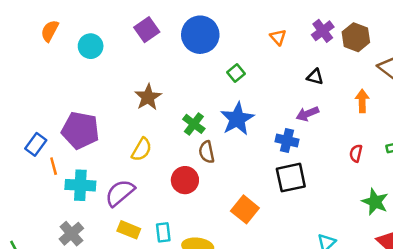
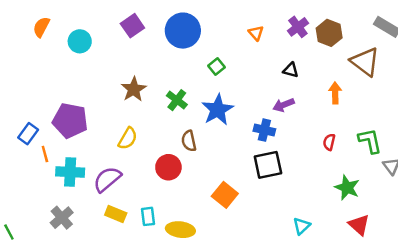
green cross: (194, 124) -> (177, 100), moved

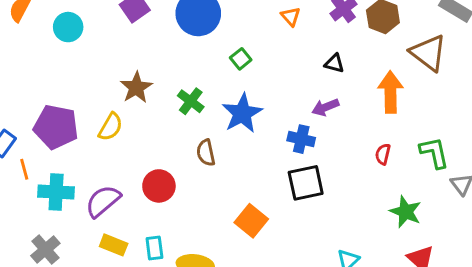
orange arrow: (335, 93) -> (390, 92), size x1.5
yellow semicircle: (128, 138) -> (111, 127), moved
red circle: (168, 167) -> (159, 186), moved

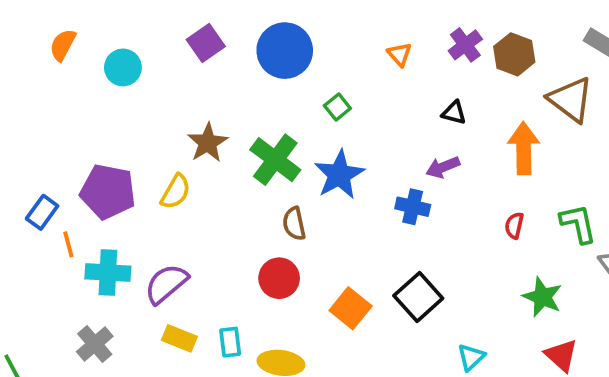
green cross: (191, 101) -> (275, 160), size x1.5
black square: (306, 183) -> (418, 297), moved, turned -30
red circle: (159, 186) -> (279, 278), moved

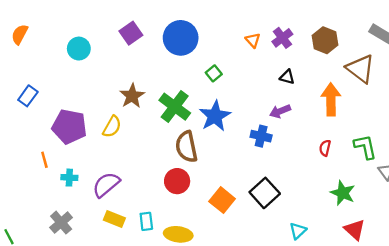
orange semicircle: (63, 45) -> (20, 34), moved
purple cross: (465, 45) -> (282, 38), moved
blue rectangle: (42, 212) -> (28, 96), moved
brown semicircle: (294, 224) -> (187, 147), size x1.5
cyan cross: (108, 273) -> (69, 178), size x0.6

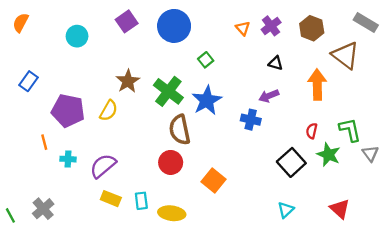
black square: (265, 193) -> (291, 162), moved
green star: (343, 193) -> (329, 155), moved
gray cross: (61, 223) -> (43, 209), moved

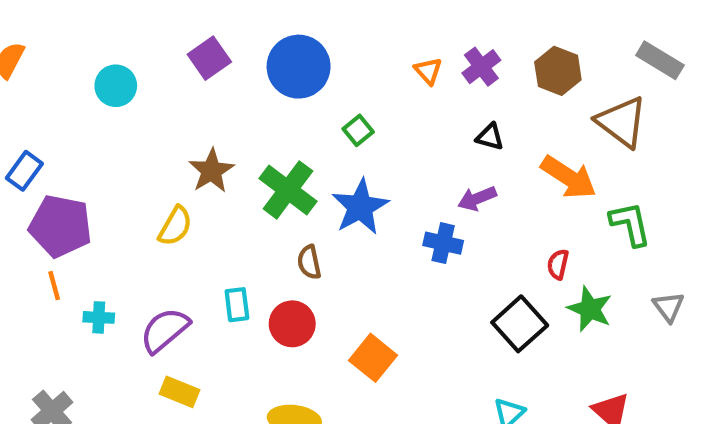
orange arrow: (317, 85) -> (569, 177), turned 124
purple pentagon: (68, 111) -> (60, 226), moved
brown semicircle: (180, 130) -> (309, 262), size x0.6
green L-shape: (350, 130) -> (630, 224), moved
cyan rectangle: (141, 201) -> (237, 305), moved

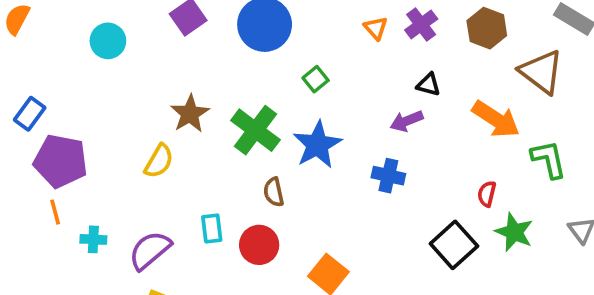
purple arrow: (477, 198) -> (407, 121), moved

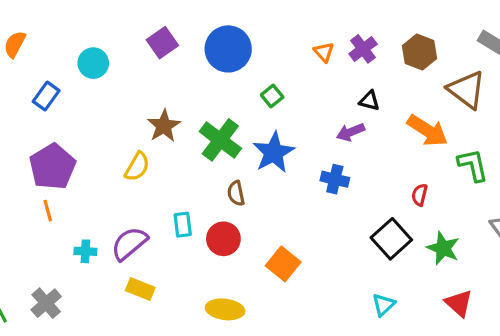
blue rectangle: (30, 114) -> (46, 96), moved
purple pentagon: (61, 161) -> (52, 167), turned 30
green star: (514, 232) -> (443, 248), moved
cyan cross: (93, 239) -> (85, 251), moved

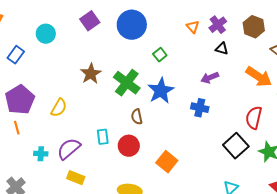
black triangle: (369, 101) -> (222, 49), moved
yellow semicircle: (137, 167) -> (59, 108), moved
red semicircle: (420, 195) -> (254, 118), size x1.6

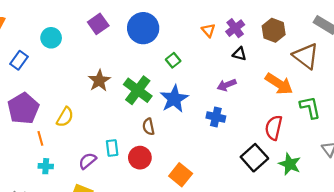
orange line: (17, 128) -> (40, 138), moved
purple semicircle: (69, 149) -> (87, 161), moved, size x0.7

